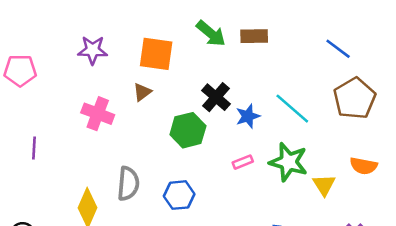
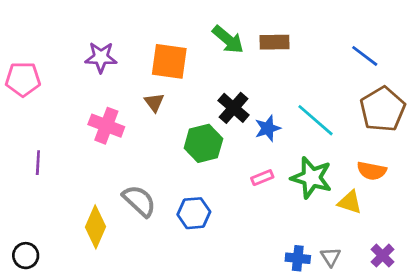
brown triangle: (142, 92) -> (154, 102), turned -30
orange semicircle: (364, 166) -> (372, 171), moved
gray semicircle: (128, 184) -> (139, 201), turned -52
yellow triangle: (324, 185) -> (350, 202), turned -40

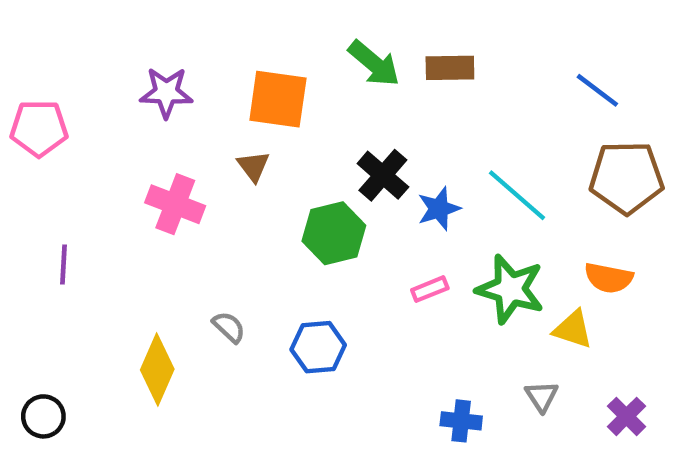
brown pentagon: (383, 109) -> (626, 177), turned 30
gray semicircle: (139, 201) -> (229, 327), size x0.6
gray triangle: (331, 257) -> (542, 396), moved
blue cross: (298, 258) -> (461, 421), moved

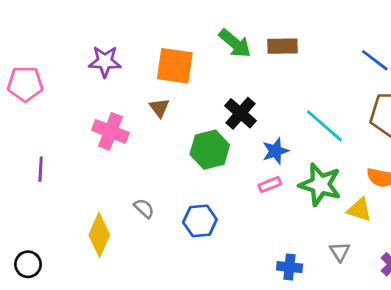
blue star: (439, 209) -> (275, 151), moved

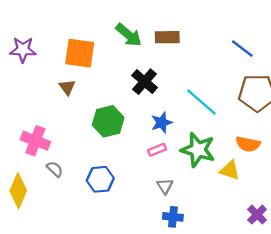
black cross: (240, 113) -> (145, 82), moved
pink cross: (110, 131) -> (35, 141), moved
gray triangle: (340, 252) -> (165, 186), moved

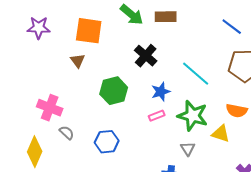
gray triangle: (165, 186) -> (188, 149), moved

